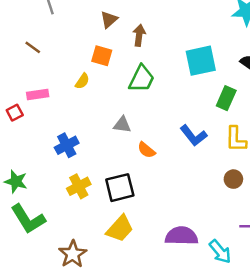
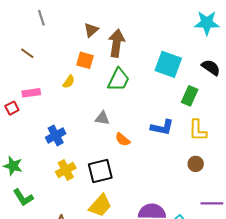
brown arrow: (139, 35) -> (116, 43), size x1.5
cyan square: (201, 61) -> (168, 64), turned 32
blue L-shape: (194, 136) -> (162, 127), turned -40
green L-shape: (28, 219) -> (23, 197), size x0.7

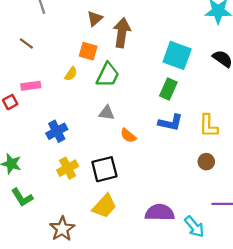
green trapezoid: (119, 80) -> (108, 75), moved
green rectangle: (190, 96) -> (168, 89), moved

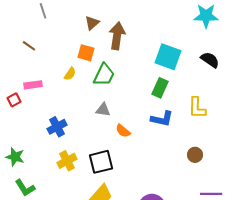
yellow L-shape: (208, 126) -> (197, 108), moved

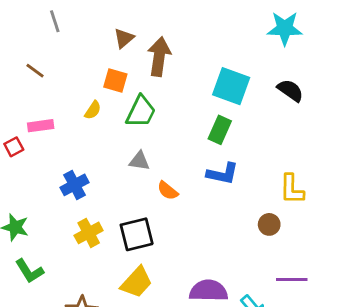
yellow L-shape: (197, 108) -> (292, 189), moved

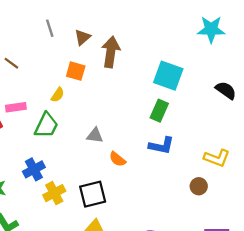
gray line: (55, 21) -> (50, 28), moved
black semicircle: (290, 90) -> (226, 90), moved
green trapezoid: (141, 112) -> (46, 125), moved
blue cross: (74, 185) -> (34, 169), moved
yellow L-shape: (292, 189) -> (217, 158), turned -70

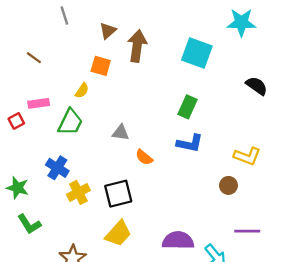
gray line: (50, 28) -> (64, 15), moved
cyan square: (168, 76) -> (197, 53), moved
blue cross: (34, 169) -> (57, 168), turned -30

